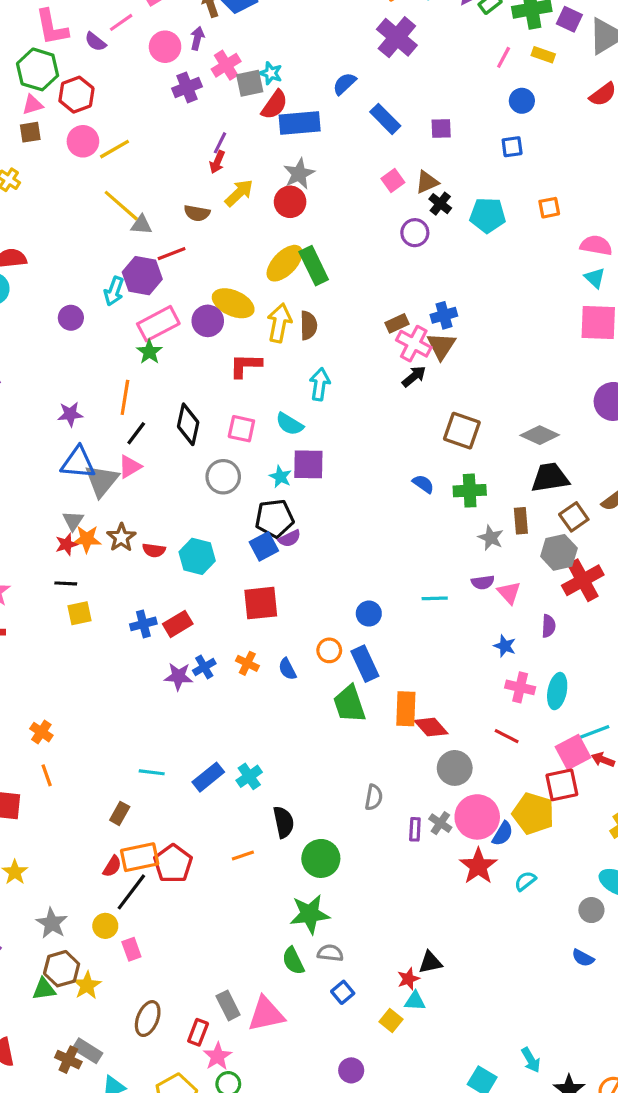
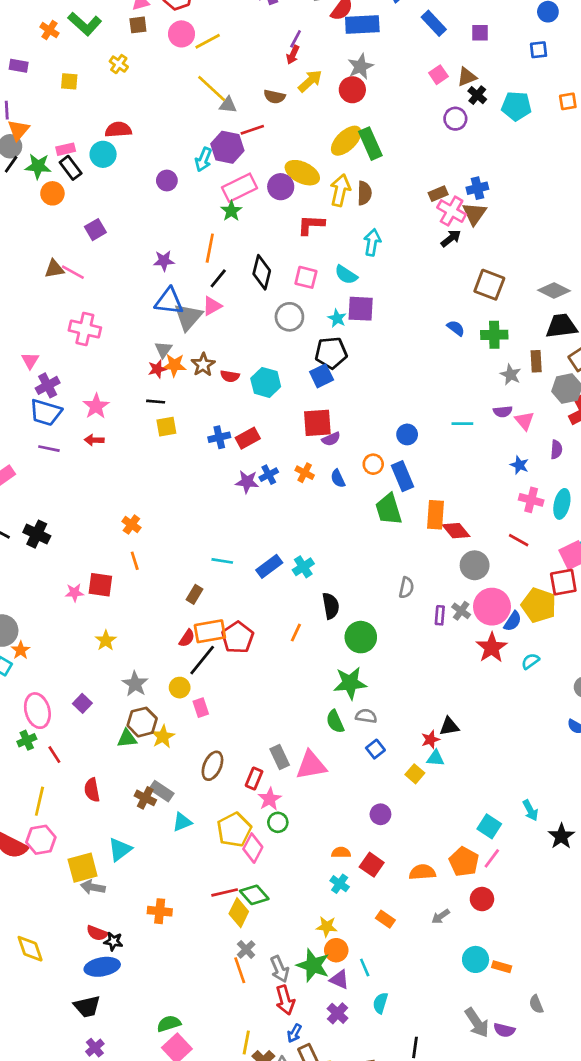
purple semicircle: (290, 539) -> (331, 439), moved
orange line: (243, 856) -> (296, 633), turned -48

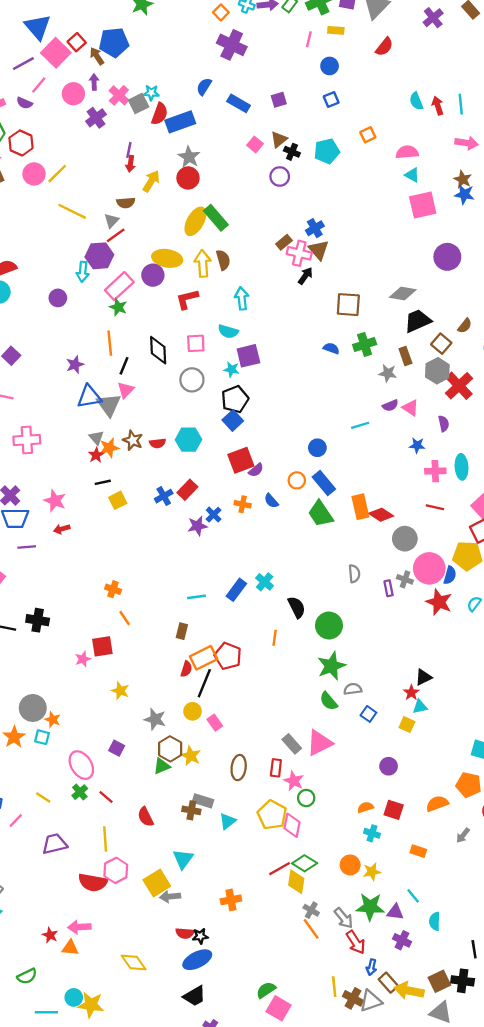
gray triangle: (228, 105) -> (112, 221), moved, turned -35
orange circle: (336, 950) -> (350, 865), moved

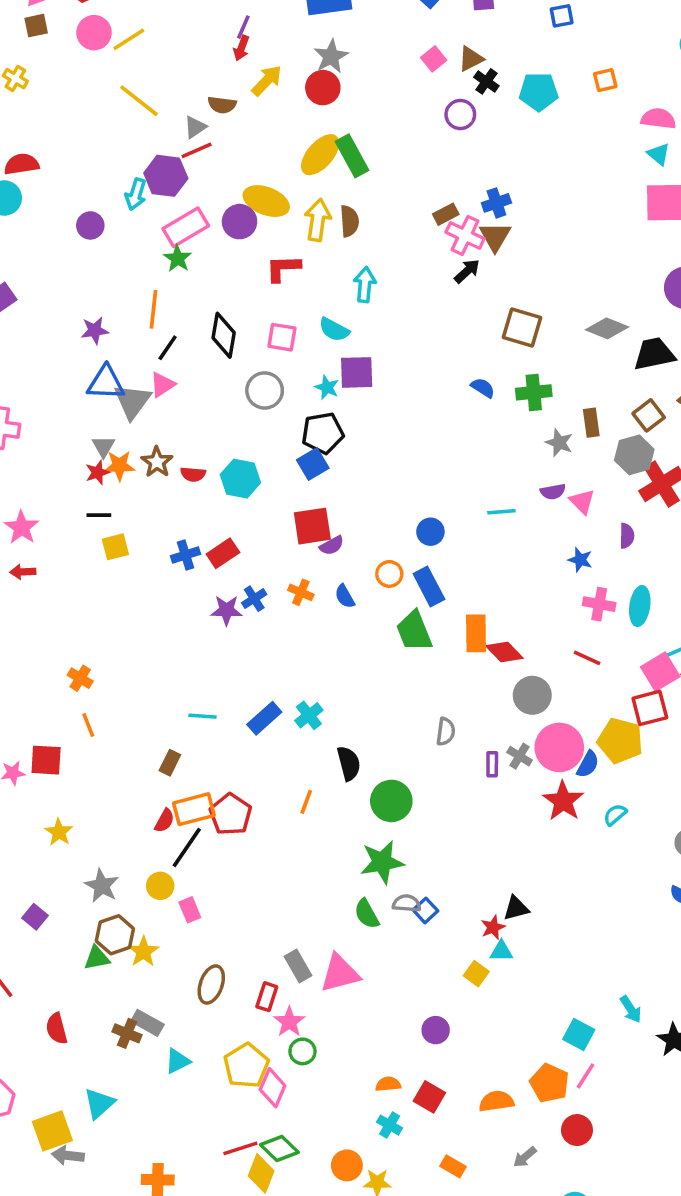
black trapezoid: (418, 321) -> (654, 354), moved
blue square: (368, 714) -> (425, 910), moved

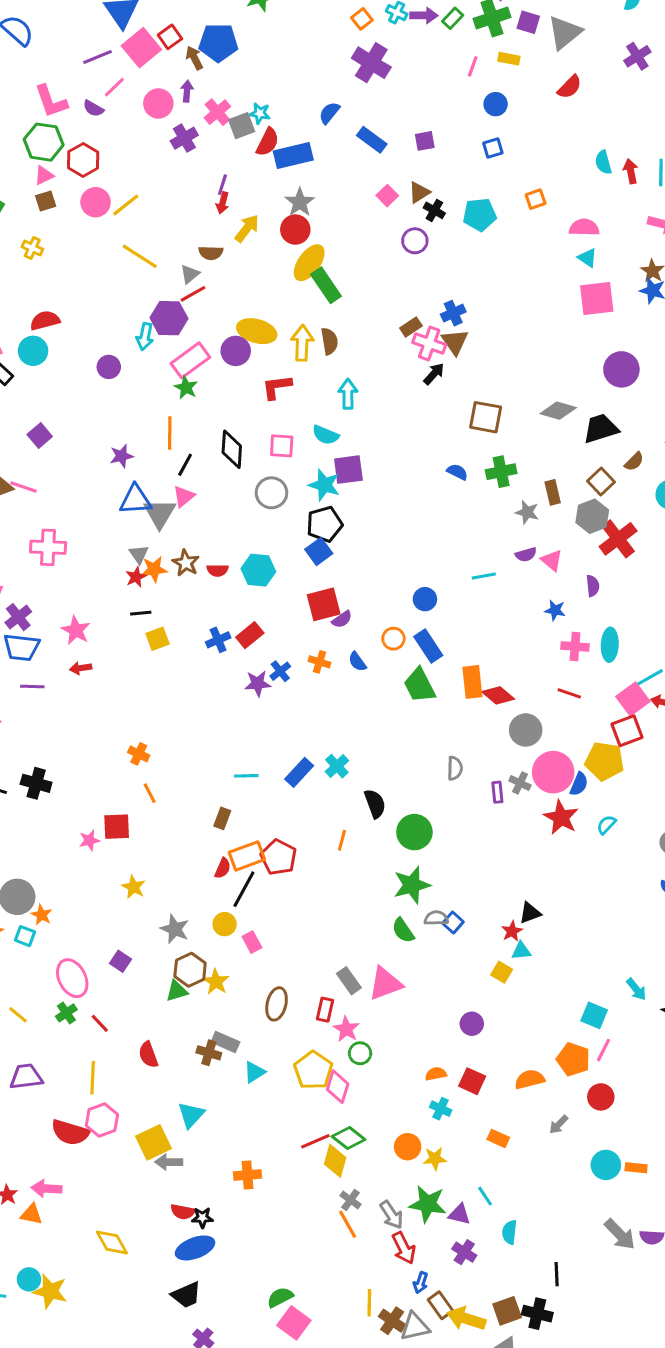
yellow ellipse: (320, 155) -> (309, 263), moved
cyan star: (327, 387) -> (324, 485), size x1.5

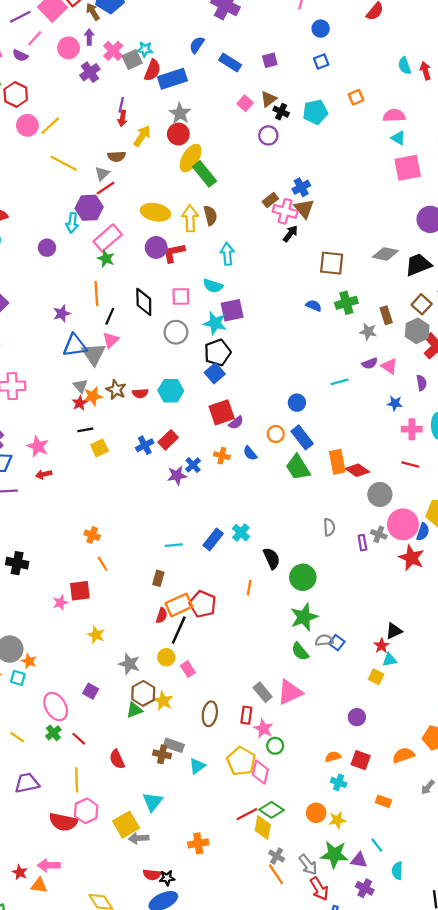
purple circle: (236, 351) -> (156, 247), moved

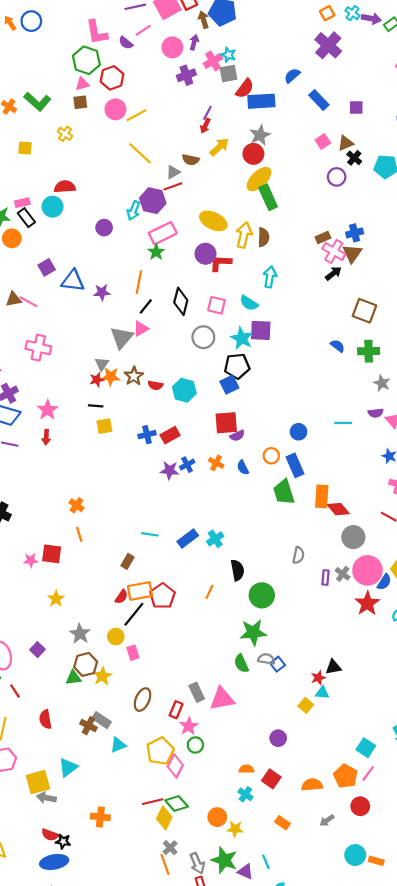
cyan star: (145, 49) -> (228, 55), moved
blue triangle: (75, 345) -> (73, 281), moved
red arrow: (44, 474) -> (46, 437), turned -88

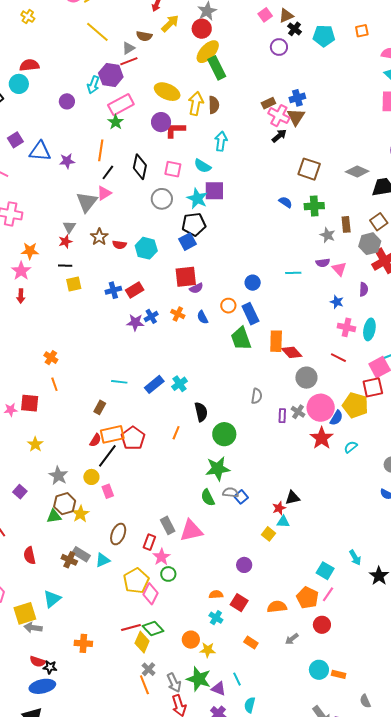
orange star: (111, 376) -> (30, 251), moved
cyan triangle: (118, 745) -> (103, 560), moved

